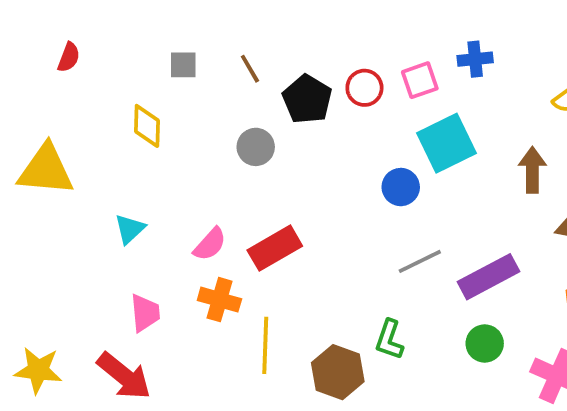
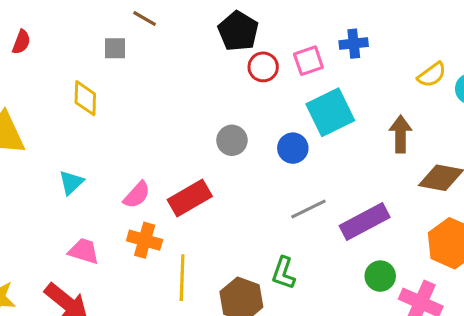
brown line: (250, 69) -> (145, 19), moved, turned -30
black pentagon: (307, 99) -> (238, 31), moved
gray circle: (256, 147) -> (232, 140), moved
pink trapezoid: (145, 313) -> (84, 251), turned -68
green circle: (485, 343) -> (380, 276), moved

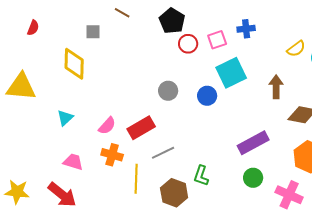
brown line: (145, 19) -> (122, 13), moved
yellow diamond: (85, 98) -> (74, 64), size x1.4
gray line: (308, 209) -> (163, 153), moved
green circle: (380, 276) -> (253, 178), moved

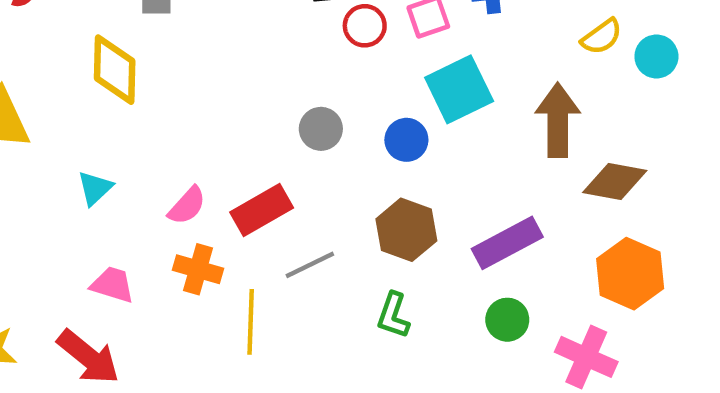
brown arrow: (276, 87) -> (558, 120), size x1.4
brown hexagon: (174, 193) -> (406, 230), moved

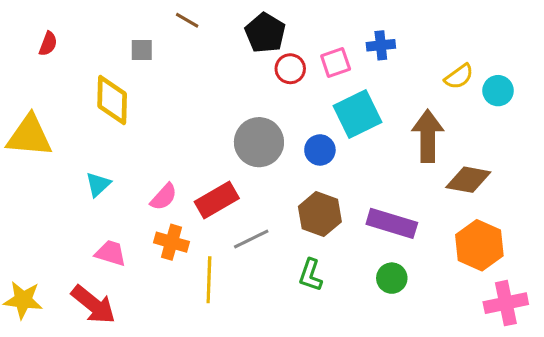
gray circle: (321, 129) -> (259, 142), size x1.6
purple rectangle: (507, 243) -> (392, 223), turned 45
pink cross: (586, 357) -> (506, 303), moved, turned -36

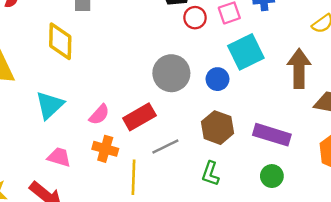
cyan triangle: (98, 184) -> (50, 105), size x1.5

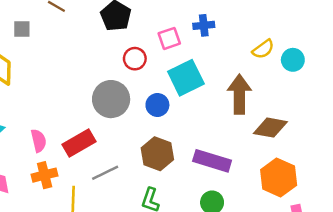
red circle: (195, 18) -> (135, 59), moved
pink semicircle: (99, 115) -> (39, 141), turned -55
orange cross: (105, 149) -> (45, 175), turned -30

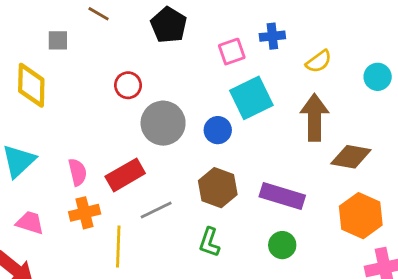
yellow semicircle: (263, 49) -> (319, 61), moved
red circle: (135, 59) -> (128, 85), moved

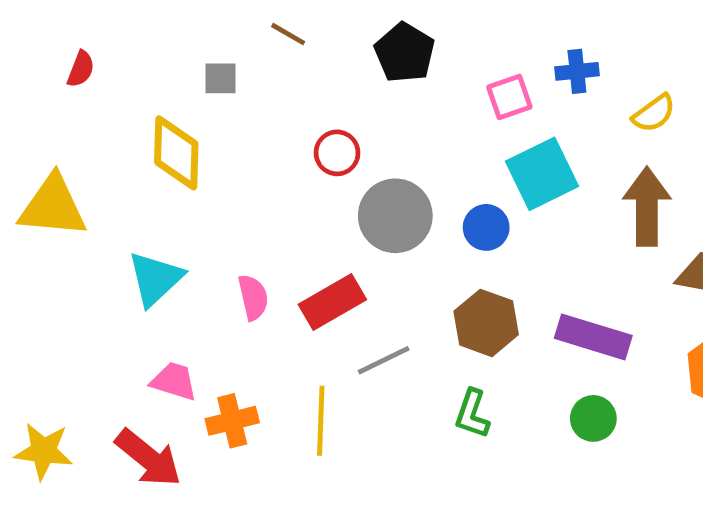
orange cross: (85, 213) -> (232, 421), moved

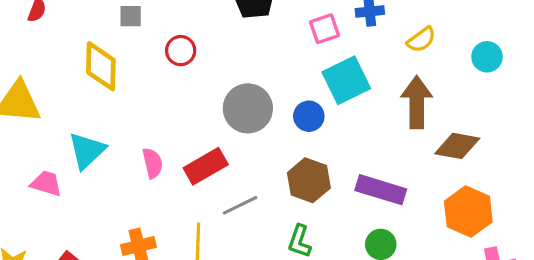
red circle: (337, 153) -> (181, 51), moved
pink trapezoid: (174, 381) -> (46, 183), moved

